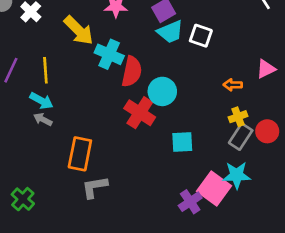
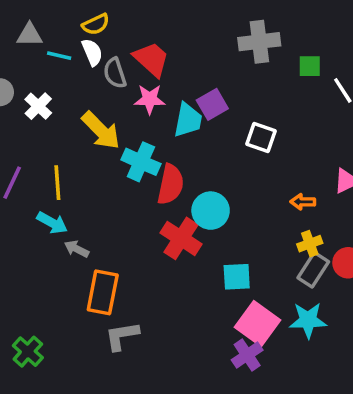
cyan trapezoid: (170, 32) -> (188, 120), moved, turned -56
gray arrow: (43, 119) -> (77, 249), moved
pink square: (214, 188) -> (258, 324), moved

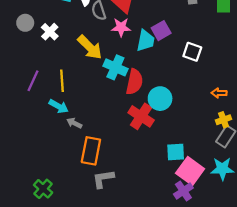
cyan square: (237, 277) -> (176, 152), moved

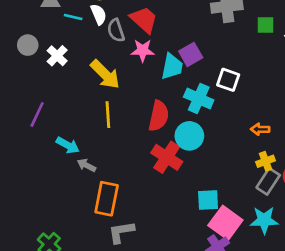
cyan cross: (115, 67) -> (199, 99), moved
yellow line: (62, 81) -> (108, 115), moved

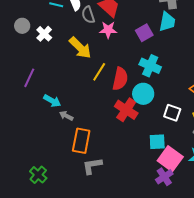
cyan trapezoid: (172, 66) -> (167, 22), moved
white square: (228, 80) -> (172, 113), moved
yellow line: (108, 115) -> (99, 72), moved, turned 36

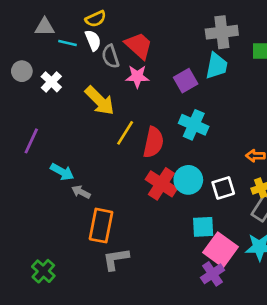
cyan circle: (143, 94) -> (188, 180), moved
white square: (172, 113) -> (223, 188), turned -36

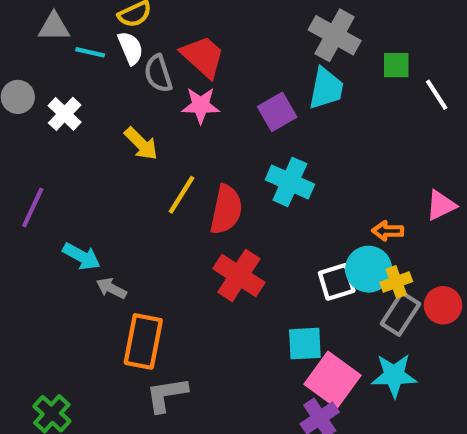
gray cross: (222, 32) -> (335, 35), turned 36
yellow arrow: (100, 101) -> (141, 144), size x0.7
cyan circle: (188, 180) -> (369, 269), moved

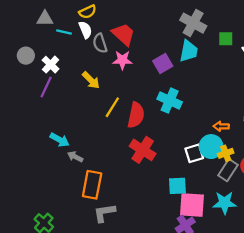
purple line: (33, 207) -> (46, 87), moved
pink square: (332, 380) -> (192, 205), turned -32

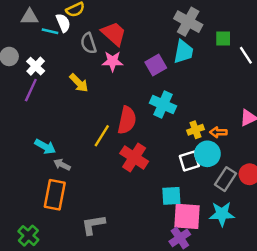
white semicircle: (85, 30) -> (63, 23), moved
yellow line: (112, 107) -> (102, 136), moved
yellow cross: (226, 153) -> (195, 130), moved
orange rectangle: (92, 185) -> (55, 195), moved

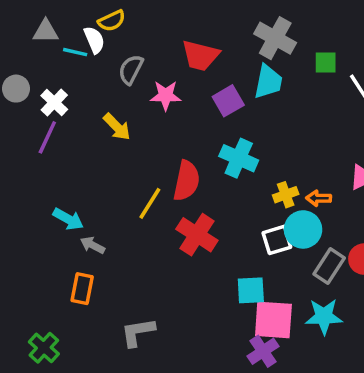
red trapezoid: (114, 34) -> (200, 56), moved, turned 152
gray semicircle: (88, 43) -> (131, 69), turned 45
orange rectangle: (55, 195) -> (82, 289), size x0.7

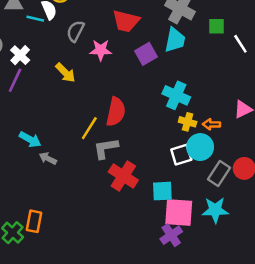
cyan cross: (239, 158) -> (176, 95), moved
yellow cross: (286, 195) -> (188, 122), turned 36
red cross: (197, 235) -> (123, 176), moved
orange rectangle: (82, 289) -> (34, 221), moved
gray L-shape: (138, 332) -> (106, 148), moved

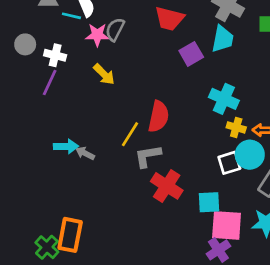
pink star: (101, 50) -> (97, 35), moved
white cross: (20, 55) -> (55, 55), turned -30
cyan arrow: (30, 139) -> (66, 146), turned -30
gray arrow: (48, 158) -> (85, 153), moved
orange rectangle: (34, 221) -> (70, 235), size x1.4

